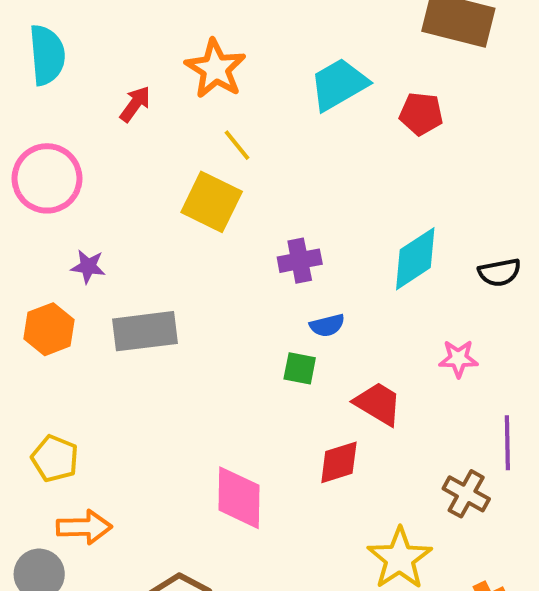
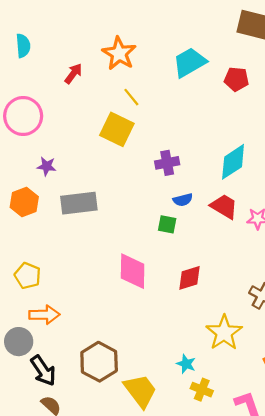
cyan semicircle: (47, 55) -> (23, 46), size x0.7
red trapezoid: (378, 404) -> (224, 206), moved
pink diamond: (239, 498) -> (133, 271), moved

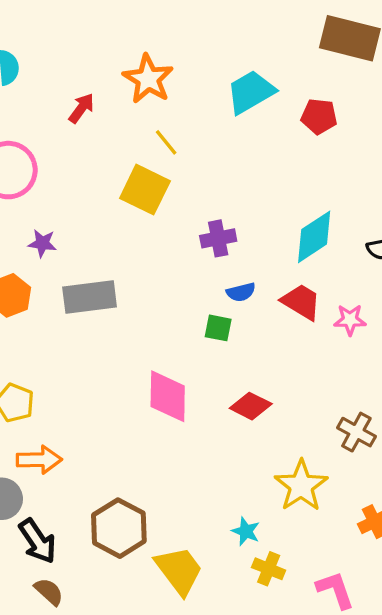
red diamond: (189, 278) -> (251, 406), turned 44

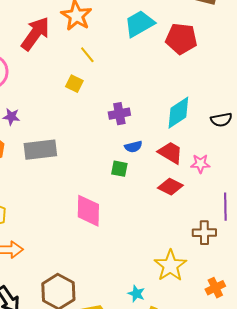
red arrow: (81, 108) -> (35, 34), size x1.8
red pentagon: (319, 116) -> (181, 39), size x1.4
yellow square: (145, 190) -> (74, 84), size x0.6
red diamond: (251, 406) -> (170, 187), moved
brown cross: (356, 432) -> (204, 233), turned -30

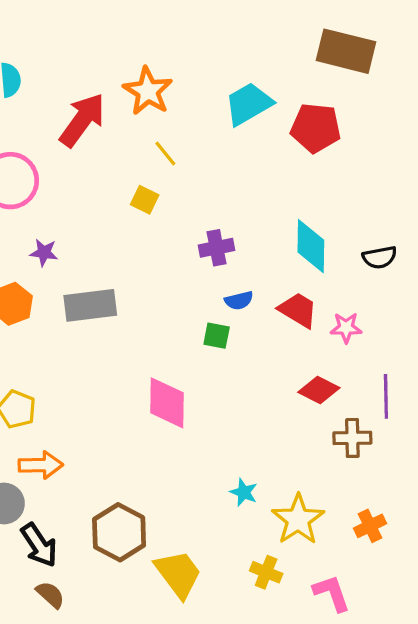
cyan diamond: (178, 113) -> (311, 246), turned -56
red diamond: (170, 187) -> (319, 390), moved
yellow star: (170, 266) -> (298, 519), moved
cyan star: (136, 294) -> (244, 492), moved

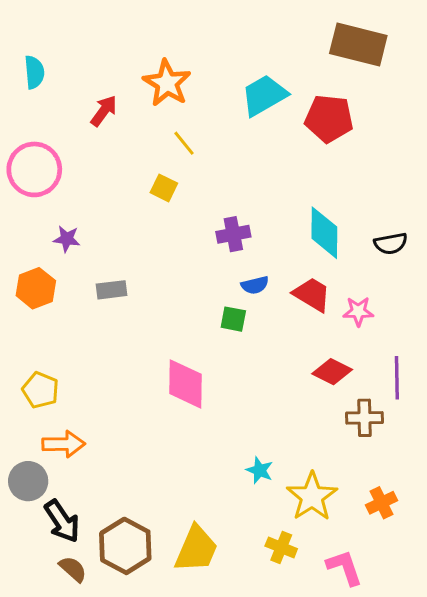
red arrow: (82, 120) -> (104, 111), size x0.6
gray rectangle: (90, 305) -> (111, 290), size x0.6
brown hexagon: (119, 532) -> (125, 546), moved
yellow trapezoid: (178, 574) -> (196, 549), turned 60

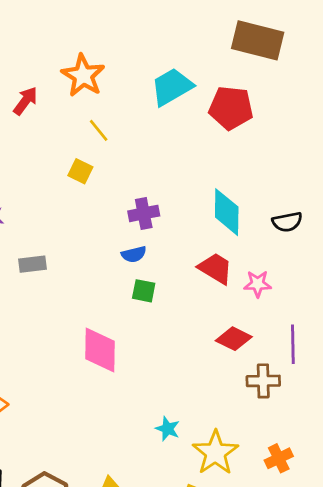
blue semicircle: (255, 285) -> (134, 254), moved

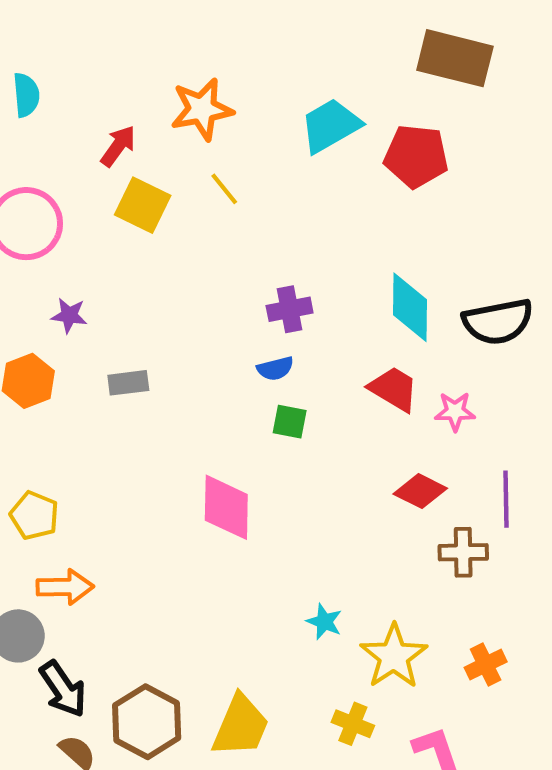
orange star: (83, 76) -> (202, 109), turned 30
yellow square: (80, 171) -> (143, 205), moved, size x1.5
black semicircle: (287, 222) -> (498, 322), size x1.6

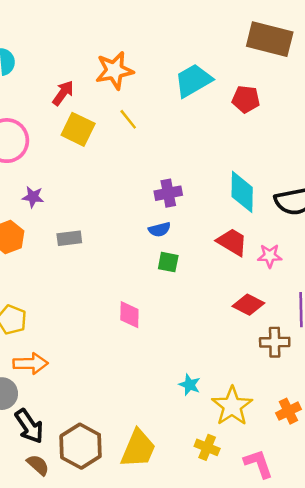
red pentagon: (416, 156) -> (246, 99), size x0.7
pink diamond: (226, 507) -> (129, 315), size x0.7

